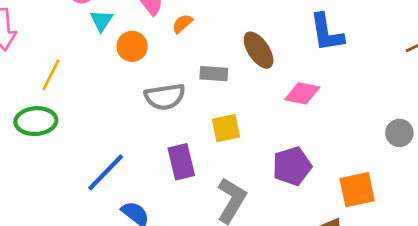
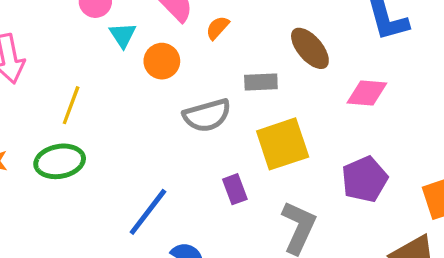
yellow square: (226, 128) -> (283, 144), size x1.5
purple rectangle: (181, 162) -> (235, 189), size x0.7

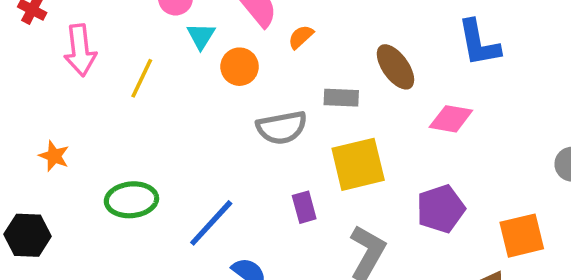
yellow line: (71, 105) -> (142, 78), moved
green ellipse: (60, 161) -> (131, 200), moved

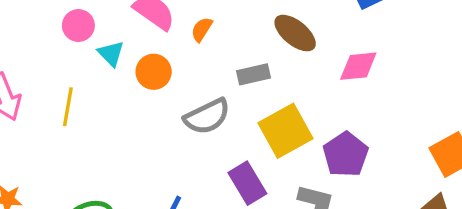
purple rectangle: (304, 207) -> (247, 183), size x1.4
purple pentagon: (441, 209) -> (346, 154), moved

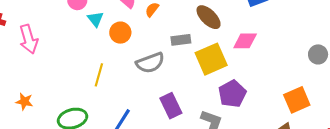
yellow line: (68, 107) -> (99, 75), moved
yellow square: (286, 131) -> (211, 59), moved

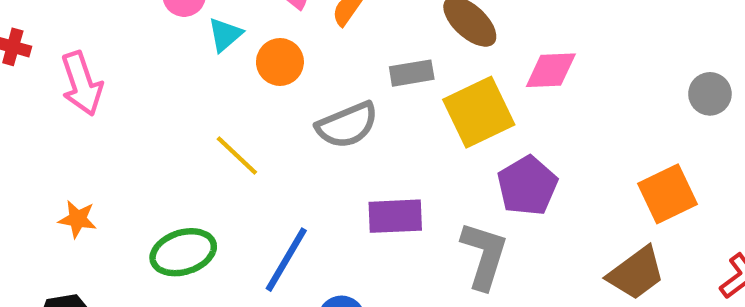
cyan triangle: (95, 19) -> (225, 35), turned 30
yellow line: (99, 75) -> (237, 155), turned -60
purple rectangle: (171, 106) -> (395, 216), turned -65

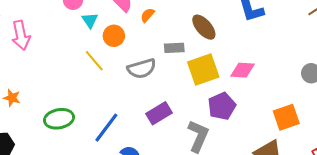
cyan triangle: (225, 35) -> (90, 20), turned -30
pink diamond: (551, 70) -> (243, 70), moved
yellow line: (237, 155) -> (94, 61), moved
purple rectangle: (395, 216) -> (159, 113), turned -35

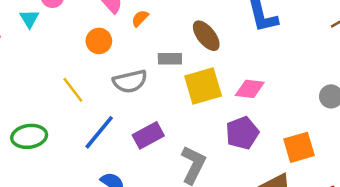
cyan triangle: (90, 20) -> (29, 19), moved
yellow line: (94, 61) -> (73, 90), moved
purple pentagon: (222, 106) -> (242, 133), moved
blue line: (106, 128) -> (99, 132), moved

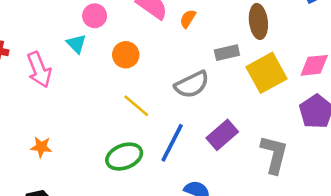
brown ellipse: (206, 36) -> (258, 21), turned 44
orange circle: (99, 41) -> (126, 55), moved
green ellipse: (29, 136) -> (124, 157), moved

